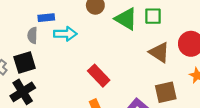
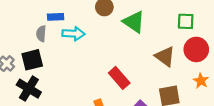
green square: (153, 16) -> (186, 21), moved
red rectangle: (99, 76) -> (119, 78), moved
black cross: (23, 92) -> (29, 89), turned -30

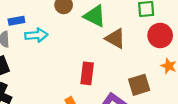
brown triangle: (165, 56) -> (115, 38), moved
red rectangle: (119, 78) -> (87, 73), turned 55

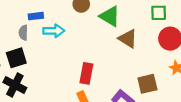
red rectangle: (87, 73) -> (86, 73), moved

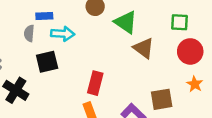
black square: (16, 58) -> (47, 62), moved

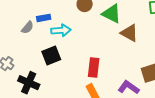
gray semicircle: (29, 33) -> (27, 28), moved, turned -136

